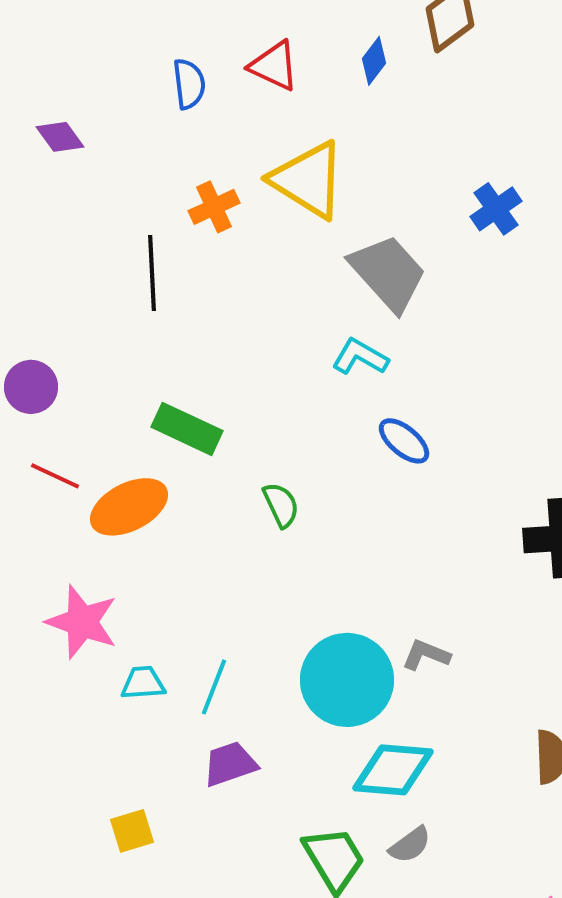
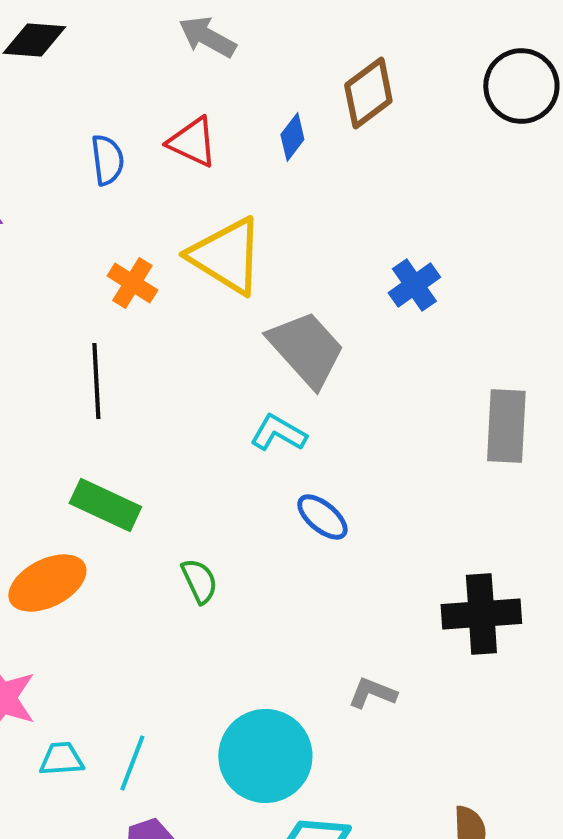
orange cross: (214, 207) -> (132, 283), turned -33
black line: (152, 273) -> (96, 381), moved
gray L-shape: (426, 655) -> (372, 693), moved

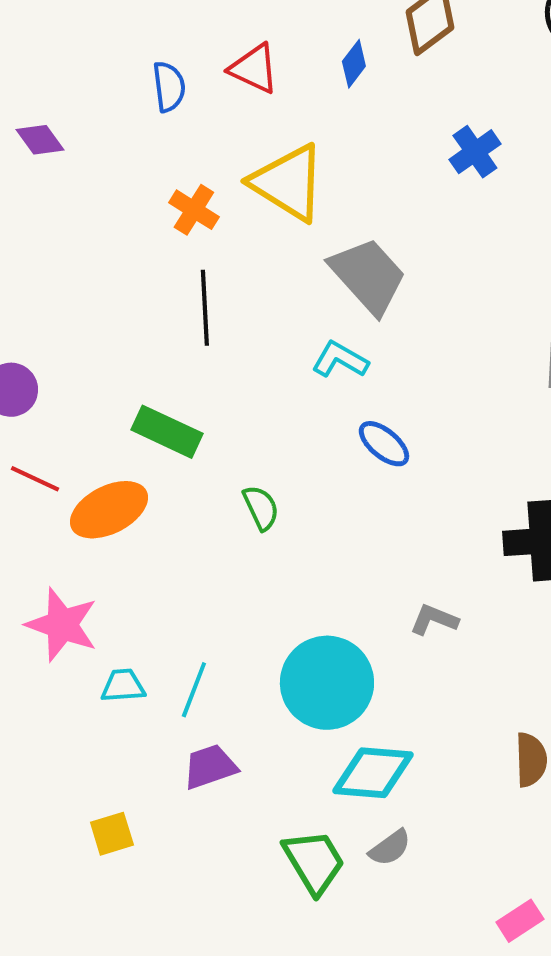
blue cross: (414, 285) -> (475, 152), moved
black line: (96, 381) -> (205, 308), moved

